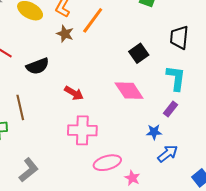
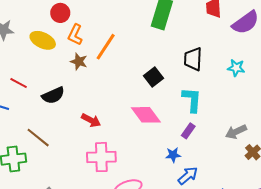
brown line: (20, 107) -> (38, 138), turned -35

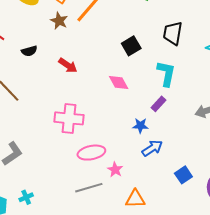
black semicircle: (53, 95) -> (29, 51), size x0.7
pink diamond: (146, 115) -> (119, 82), size x0.7
red arrow: (91, 120) -> (68, 65), moved

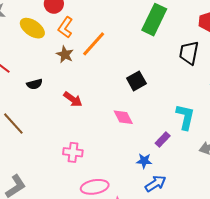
black trapezoid: (173, 33) -> (189, 53), moved
cyan L-shape: (166, 74) -> (185, 117), moved
pink cross: (69, 118) -> (73, 152), size x0.7

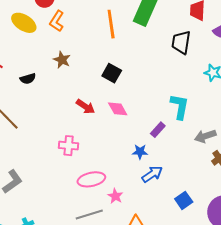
orange line: (94, 44) -> (111, 24), moved, turned -48
brown star: (65, 54) -> (62, 60), moved
black square: (136, 81) -> (112, 73), moved, turned -30
red arrow: (73, 99) -> (85, 107), moved

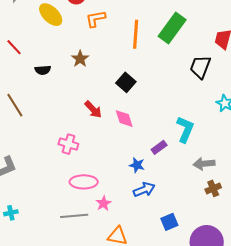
orange L-shape: (57, 21) -> (96, 19), moved, turned 35

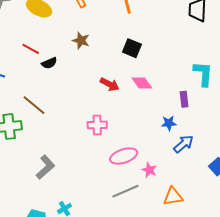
red line: (14, 47) -> (31, 49), moved
purple rectangle: (159, 147) -> (184, 99), turned -42

